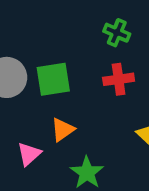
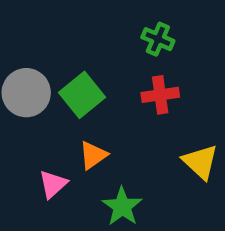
green square: (53, 79) -> (82, 95), turned -30

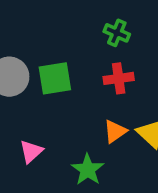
green square: (82, 95) -> (55, 78), turned 30
orange triangle: (93, 155) -> (115, 131), moved

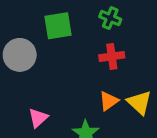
green square: (55, 78) -> (58, 26), moved

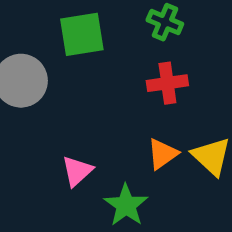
pink triangle: (38, 118) -> (77, 171), moved

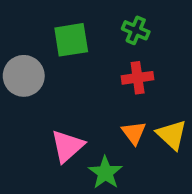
orange triangle: (163, 154) -> (134, 133), turned -32
pink triangle: (77, 171) -> (67, 146), size x1.4

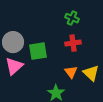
green square: (71, 40) -> (38, 51), moved
pink triangle: (67, 146) -> (14, 66), moved

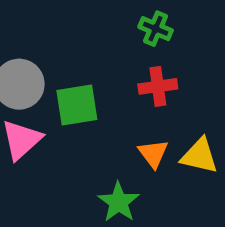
yellow triangle: (91, 73) -> (199, 156), turned -30

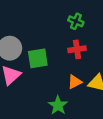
orange triangle: (153, 154) -> (75, 82), turned 40

